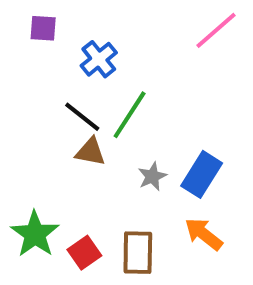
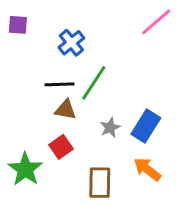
purple square: (43, 28) -> (18, 25), moved
black line: (82, 117) -> (59, 84), turned -40
red square: (84, 253) -> (61, 147), moved

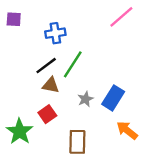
blue cross: (71, 43) -> (55, 33), turned 30
black line: (59, 84) -> (46, 66), turned -35
orange arrow: (147, 169) -> (127, 130), moved

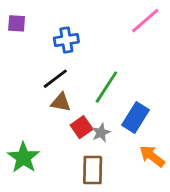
green line: (73, 64) -> (106, 87), moved
gray star: (85, 99) -> (101, 133), moved
red square: (47, 114) -> (82, 127), moved

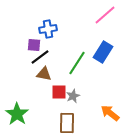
purple square: (17, 23) -> (34, 45), moved
blue rectangle: (135, 117) -> (103, 52), moved
red square: (82, 127) -> (59, 92), turned 35

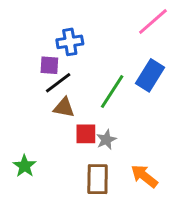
orange arrow: (110, 113) -> (144, 176), moved
green star: (17, 114) -> (25, 166), size x0.7

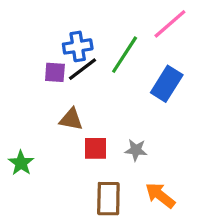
black line: (58, 83) -> (83, 69), moved
green line: (112, 92) -> (125, 55), moved
gray star: (106, 140) -> (136, 150), moved, turned 30
green star: (25, 166) -> (21, 163), moved

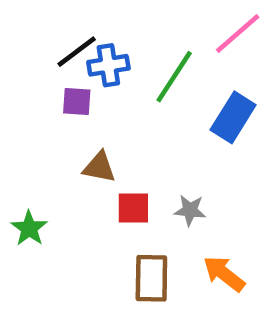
black line: (83, 69) -> (77, 52), moved

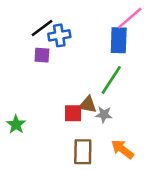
green line: (174, 77) -> (111, 80), moved
blue rectangle: (233, 117) -> (119, 40), moved, turned -30
brown triangle: (99, 167) -> (88, 105), moved

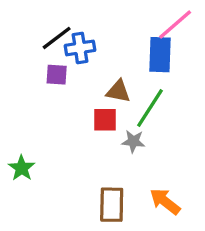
brown triangle: (88, 105) -> (118, 91), moved
red square: (73, 113) -> (105, 120), moved
gray star: (104, 115) -> (133, 141), moved

